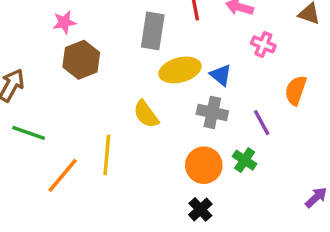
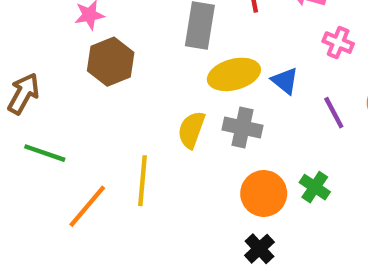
gray cross: (212, 112) -> (242, 128), moved
yellow semicircle: (146, 114) -> (191, 130), turned 56
purple line: (262, 123) -> (334, 113), moved

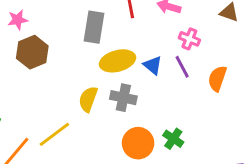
purple line: (334, 113) -> (182, 67), moved
yellow line: (143, 181) -> (54, 134), turned 48

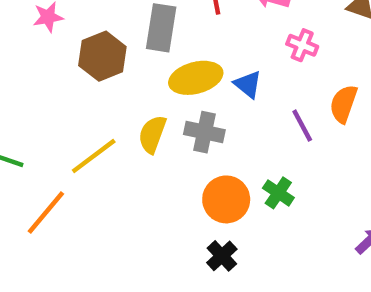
brown hexagon: (32, 52) -> (102, 56), moved
purple line: (182, 67) -> (302, 126), moved
yellow line: (54, 134) -> (94, 156), moved

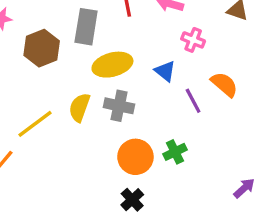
blue triangle: (248, 84) -> (165, 71), moved
orange semicircle: (343, 104) -> (224, 84), turned 112
green cross: (278, 193) -> (175, 152), turned 30

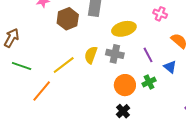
yellow ellipse: (112, 65) -> (124, 29), moved
blue triangle: (165, 71) -> (170, 67), moved
purple line: (193, 101) -> (148, 55), moved

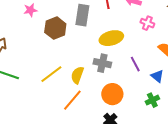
yellow semicircle: (91, 55) -> (77, 75), moved
green cross: (149, 82) -> (152, 100), moved
orange line: (42, 91) -> (72, 100), moved

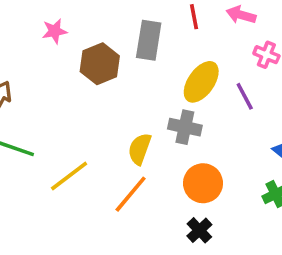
yellow ellipse: (111, 38) -> (201, 82), turned -40
purple line: (135, 64) -> (245, 96), moved
yellow line: (51, 74) -> (69, 176), moved

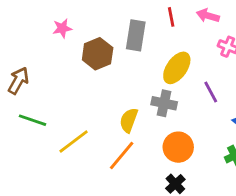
purple line: (245, 96) -> (211, 92), moved

